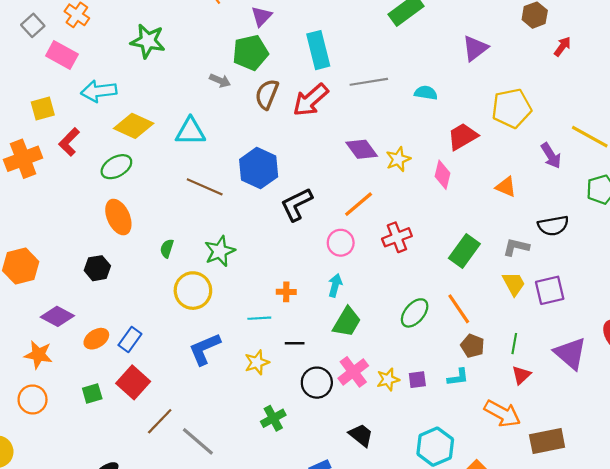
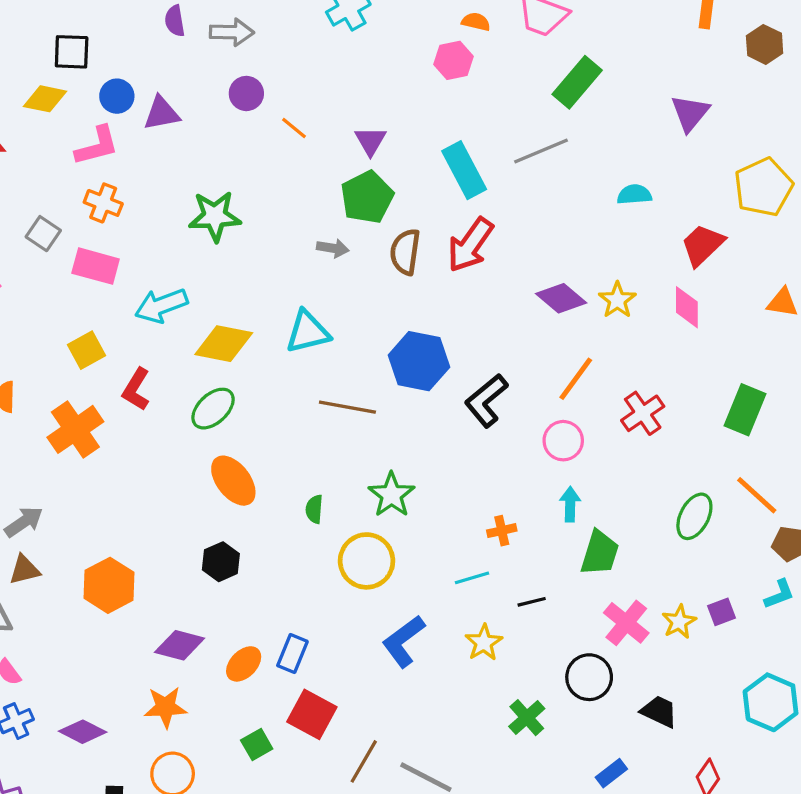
gray line: (369, 82) -> (541, 151), moved
black circle: (317, 383) -> (589, 677), moved

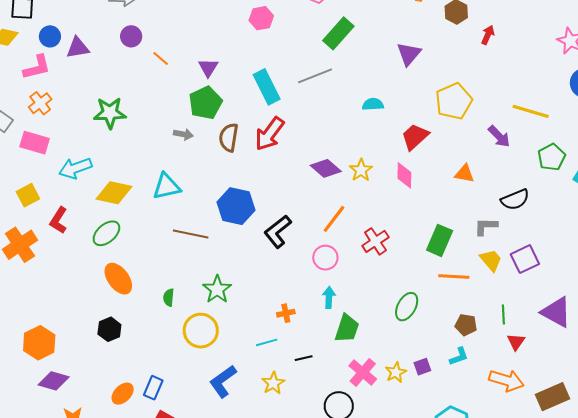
orange cross: (103, 203) -> (40, 103), turned 30
orange line: (757, 495) -> (454, 277), moved, turned -40
purple diamond: (180, 645) -> (54, 381), moved

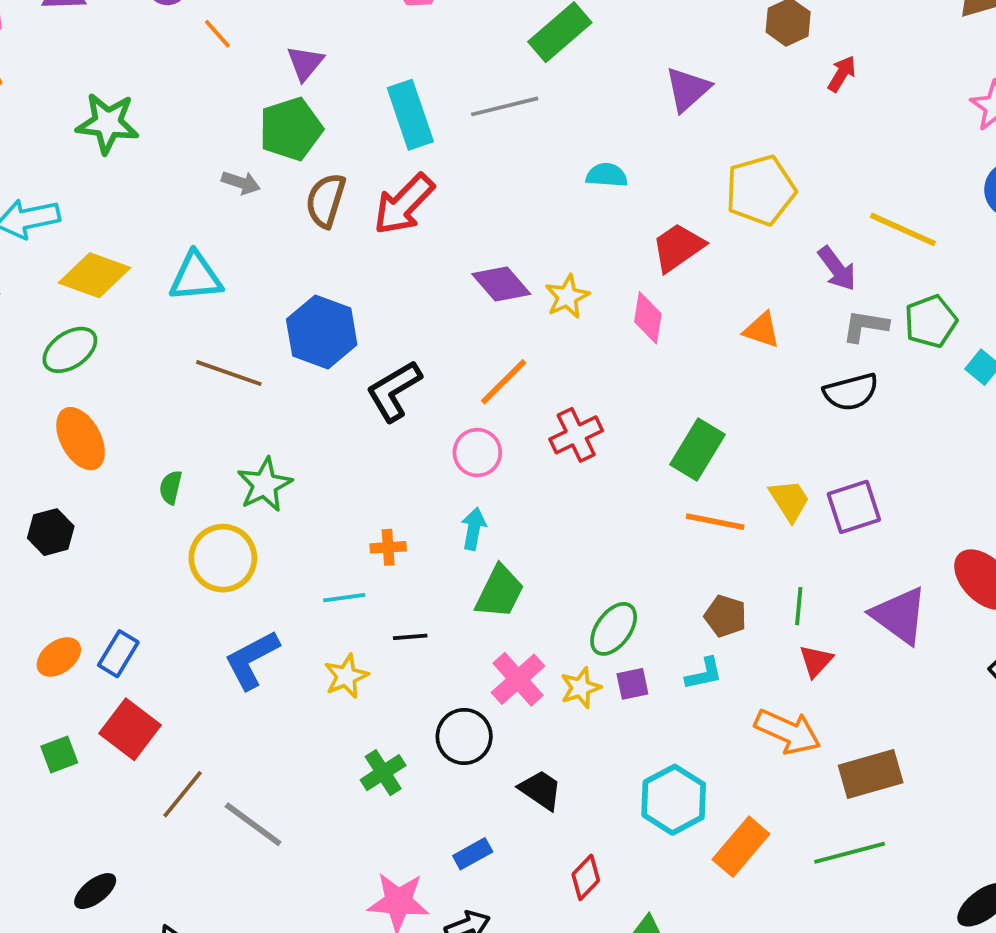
gray L-shape: (486, 226) -> (865, 326), moved
green ellipse: (407, 307) -> (614, 629), moved

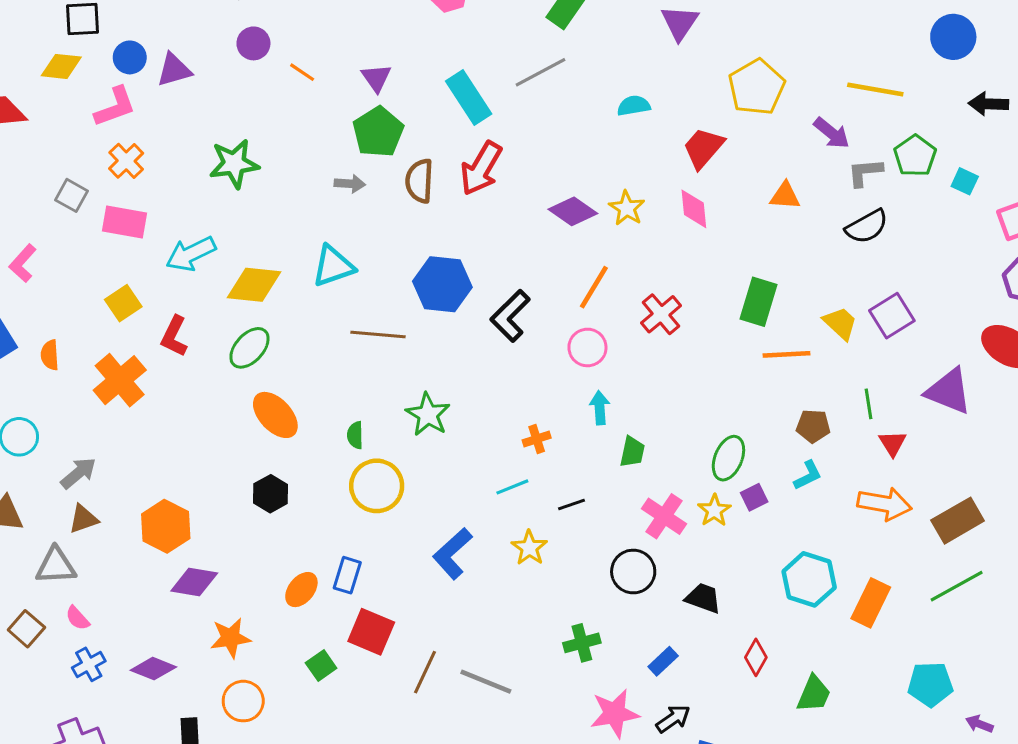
yellow circle: (223, 558) -> (377, 486), moved
green trapezoid: (500, 592) -> (632, 452), size x0.7
green cross: (383, 773) -> (582, 643), moved, turned 32

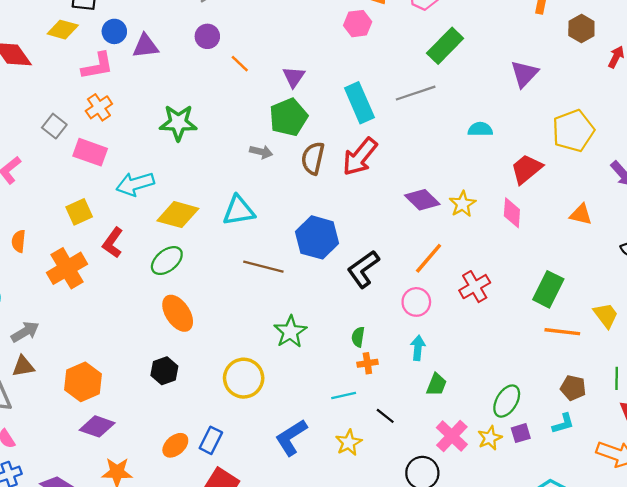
green semicircle: (355, 435) -> (358, 337), moved
black line: (572, 505) -> (385, 416), turned 48

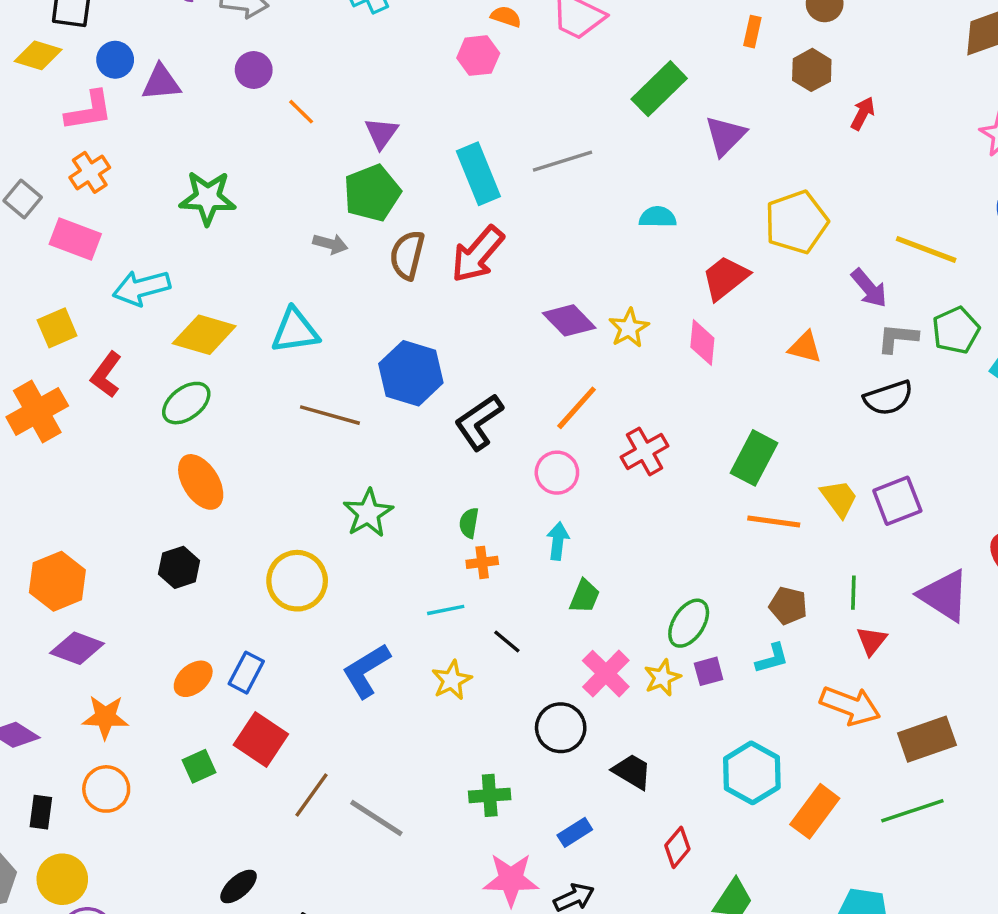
green rectangle: (445, 46) -> (659, 89), moved

